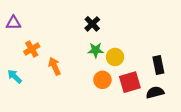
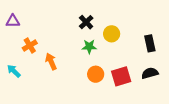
yellow circle: (115, 57) -> (112, 34), moved
black rectangle: (158, 65) -> (150, 43), moved
black semicircle: (155, 92) -> (150, 73), moved

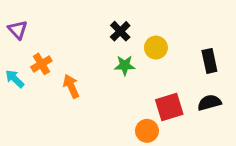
purple triangle: (13, 21) -> (18, 30), turned 48
cyan arrow: (14, 71) -> (15, 79), moved
orange circle: (96, 74) -> (147, 131), moved

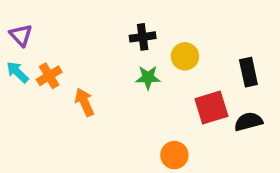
black cross: (120, 31) -> (143, 37), turned 36
cyan arrow: (15, 79) -> (17, 72), moved
red square: (169, 107) -> (211, 107), moved

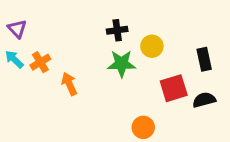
green star: (148, 77) -> (122, 64), size x1.4

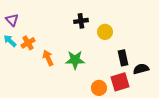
black rectangle: (204, 59) -> (123, 58), moved
green star: (122, 64) -> (75, 60), moved
red square: (174, 88) -> (120, 82), moved

